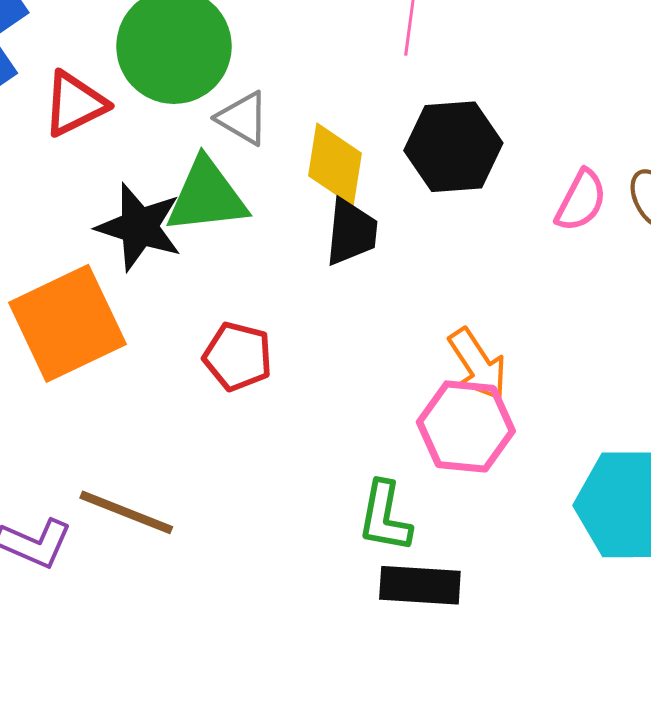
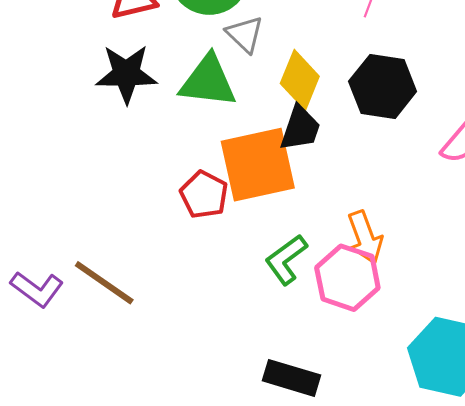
black star: (139, 227) -> (126, 74), moved, turned -30
orange square: (67, 323) -> (258, 165), moved
green L-shape: (385, 517) -> (286, 259), moved, turned 30

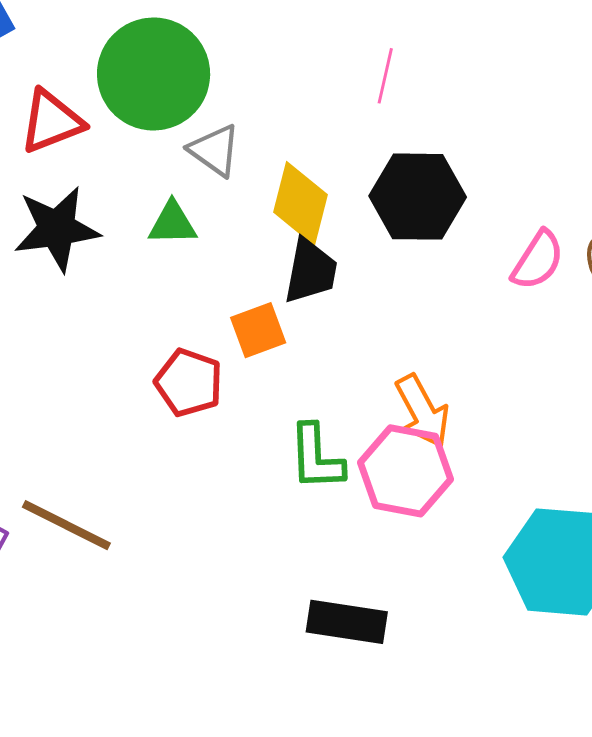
green triangle: (208, 81) -> (172, 223), size x0.6
orange square: (258, 165) -> (258, 330), size x0.5
green L-shape: (286, 259) -> (316, 457), turned -48

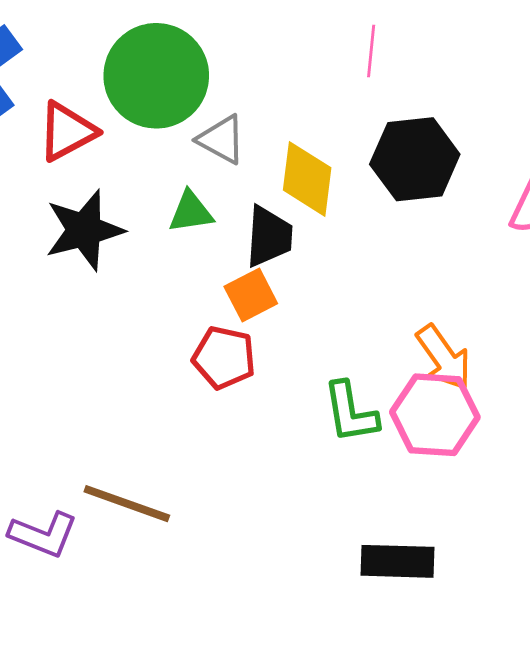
black trapezoid: (311, 271) -> (269, 236), moved
orange square: (258, 330) -> (251, 295), moved

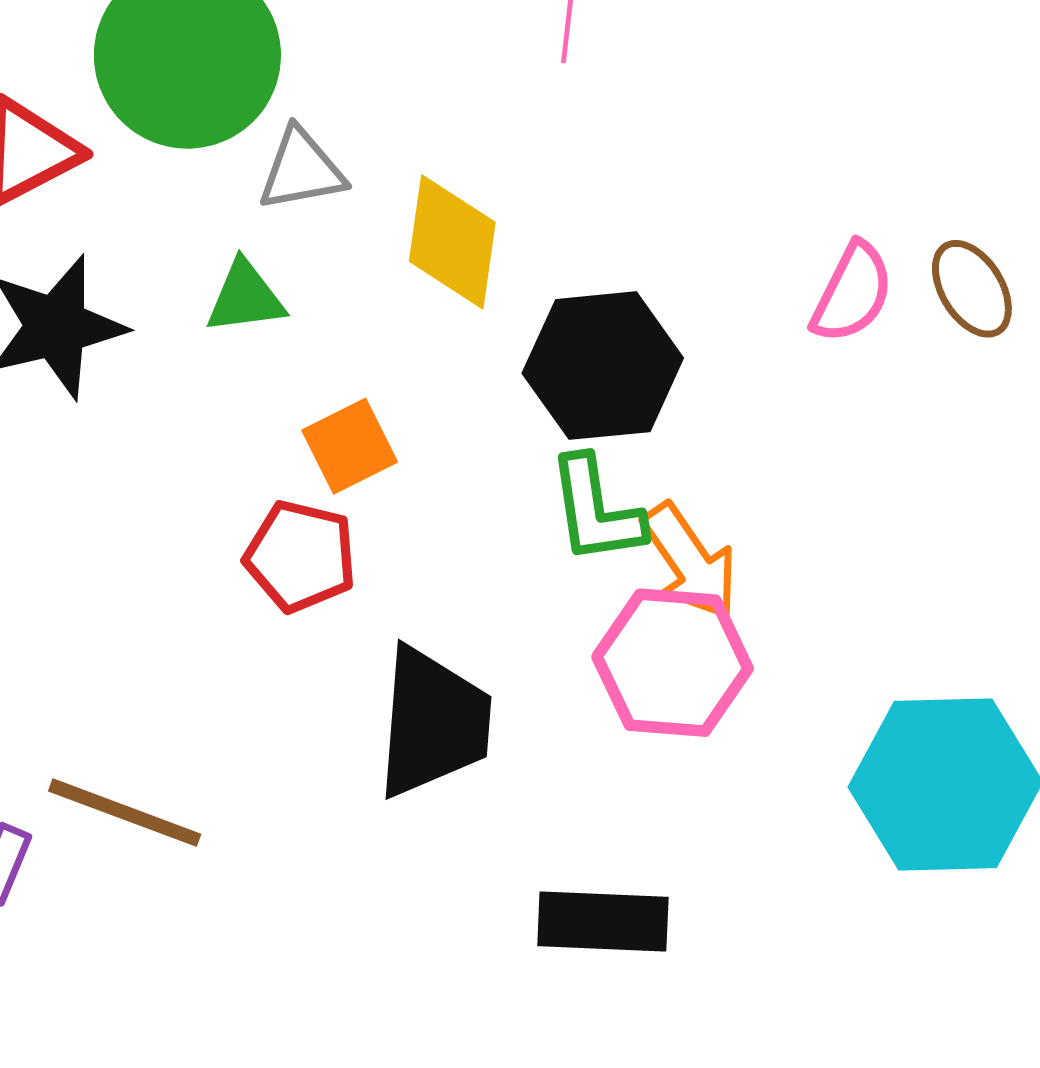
gray triangle: (221, 139) -> (301, 170), turned -40
black hexagon: (415, 159) -> (603, 366), moved
black trapezoid: (269, 236) -> (433, 722), moved, size x1.4
green L-shape: (351, 412) -> (596, 510), moved

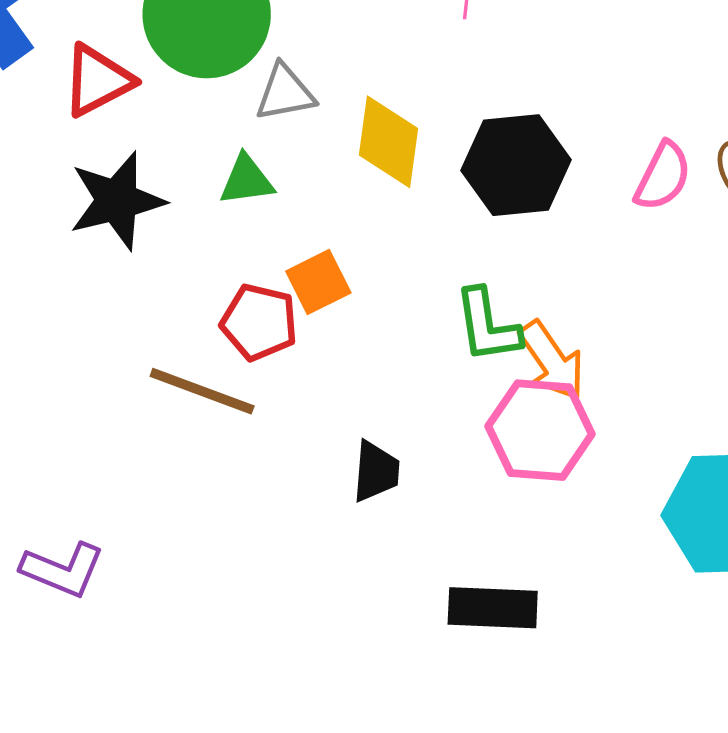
black hexagon: (603, 366) -> (516, 165), moved
red pentagon: (300, 556) -> (259, 322), moved
black trapezoid: (433, 722) -> (376, 471), size x0.6
brown line: (125, 813) -> (202, 391), moved

